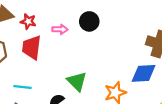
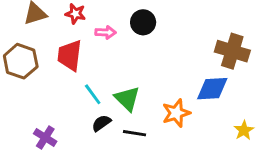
red star: (28, 21) -> (75, 14), moved
cyan line: (23, 87) -> (93, 94), moved, turned 48

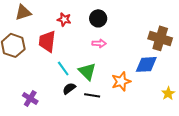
red star: (75, 14) -> (64, 19), moved
pink arrow: (106, 32) -> (99, 43), moved

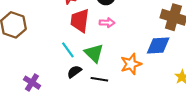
red trapezoid: (47, 41) -> (80, 20), moved

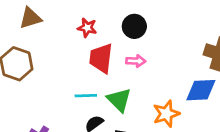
cyan line: (68, 50) -> (86, 96), turned -56

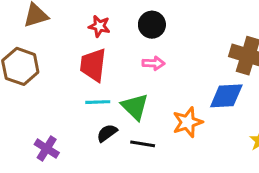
red trapezoid: (101, 58) -> (93, 65), moved

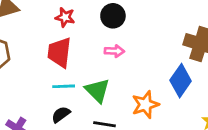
blue diamond: (226, 96) -> (181, 81), turned -52
black semicircle: (107, 133) -> (61, 114), moved

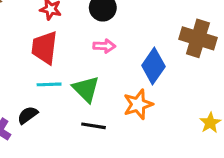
blue diamond: (181, 81) -> (153, 66), moved
black semicircle: (61, 114) -> (28, 115), moved

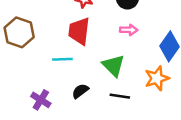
cyan line: (49, 84) -> (62, 59), moved
black semicircle: (28, 115) -> (80, 91), moved

